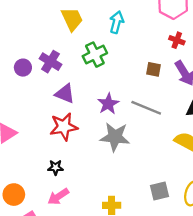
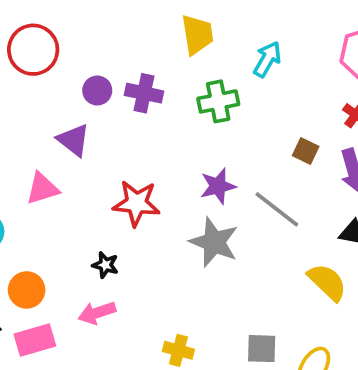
purple cross: (50, 62) -> (144, 93), turned -35
purple triangle: (65, 94) -> (74, 140), moved

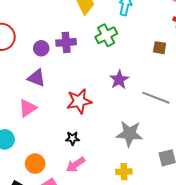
gray line: (277, 209) -> (156, 98), moved
gray star: (214, 242) -> (129, 134), moved

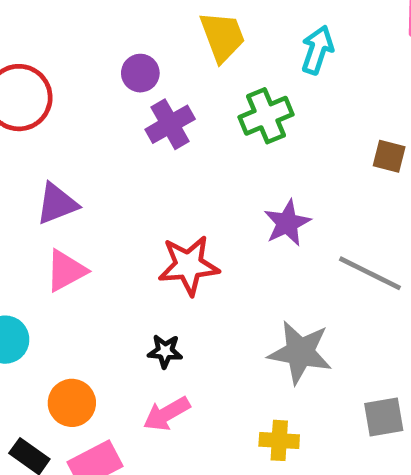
purple cross: (66, 42) -> (170, 124), turned -30
purple circle: (41, 48) -> (140, 73), moved
purple triangle: (36, 78) -> (57, 204), moved, turned -48

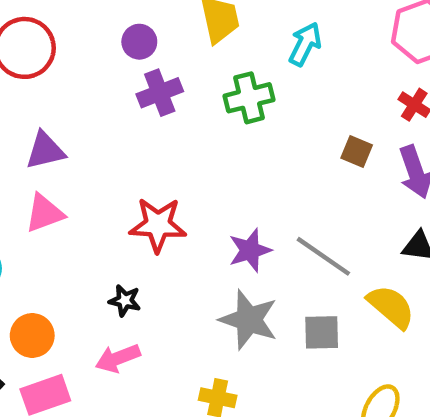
purple star: (287, 223) -> (250, 250), moved
gray square: (384, 417) -> (322, 332), moved

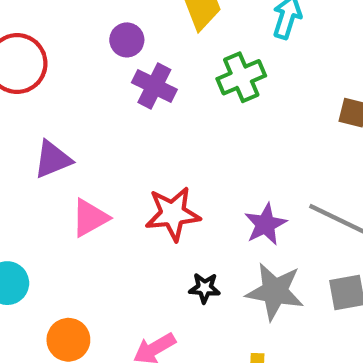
purple cross: (160, 93) -> (154, 86), turned -33
pink triangle: (45, 213) -> (90, 218), moved
black star: (125, 301) -> (205, 288), moved

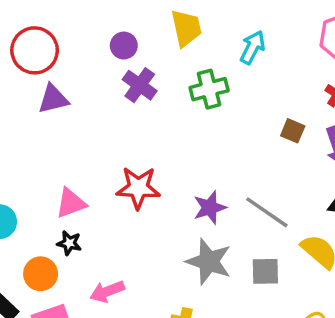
purple triangle: (53, 159) -> (53, 99), moved
pink triangle: (90, 218) -> (71, 203), moved
black star: (205, 288) -> (69, 243), moved

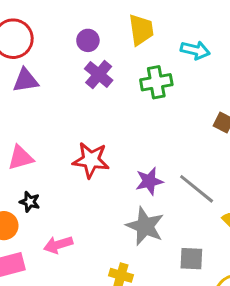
cyan arrow: (253, 47) -> (195, 50), turned 72
pink triangle: (71, 203) -> (21, 158), moved
gray square: (265, 271) -> (191, 259), moved

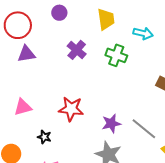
purple circle: (88, 40) -> (59, 13), moved
green cross: (156, 82) -> (116, 55), turned 30
black star: (30, 202) -> (44, 137), moved

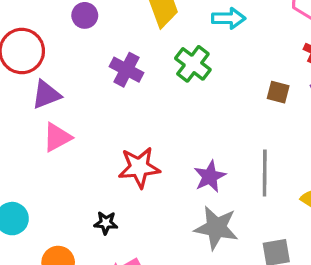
green cross: (116, 55) -> (193, 64), turned 30
pink triangle: (23, 107) -> (57, 137), moved
gray line: (144, 129) -> (265, 173), turned 64

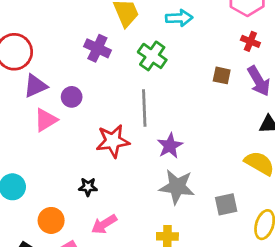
purple circle: (85, 15) -> (72, 97), moved
purple cross: (126, 70) -> (97, 48), moved
gray line: (265, 173) -> (144, 108), moved

